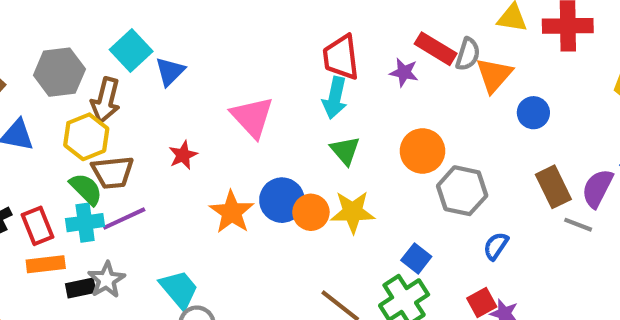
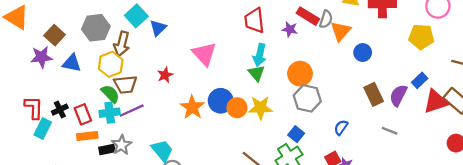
cyan arrow: (335, 98) -> (260, 55), moved
gray hexagon: (462, 191) -> (307, 98), moved
gray line: (578, 225) -> (390, 131), moved

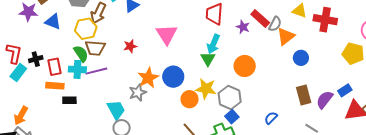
gray hexagon: (307, 98) -> (230, 98), moved
orange circle: (237, 108) -> (190, 99), moved
gray star: (122, 145) -> (138, 92), moved

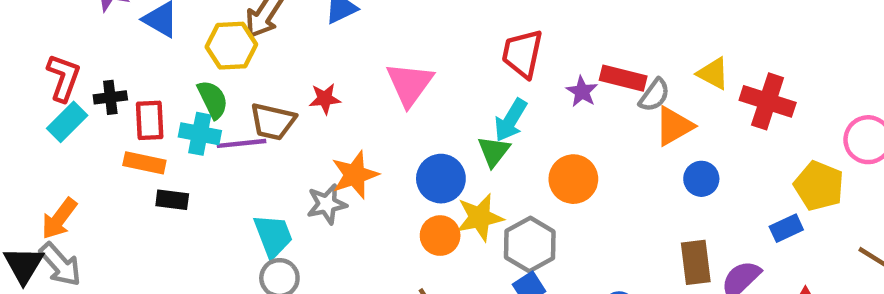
red rectangle: (260, 18) -> (623, 78), turned -36
brown trapezoid: (95, 48) -> (273, 122), moved
blue circle: (173, 77) -> (441, 179), moved
yellow star: (206, 89) -> (480, 217), turned -30
blue rectangle: (345, 90) -> (786, 228), moved

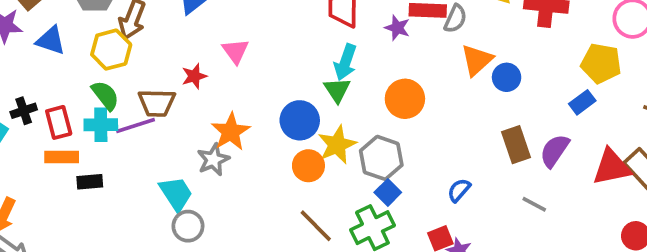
pink triangle: (410, 84) -> (235, 51), moved, size x0.7
orange triangle: (674, 126) -> (477, 60), moved

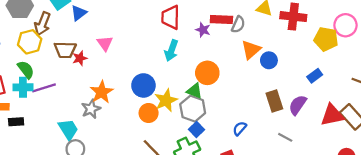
yellow pentagon: (601, 63) -> (326, 39), moved
green triangle: (337, 90) -> (194, 91), moved, turned -35
brown trapezoid: (157, 103) -> (65, 50), moved

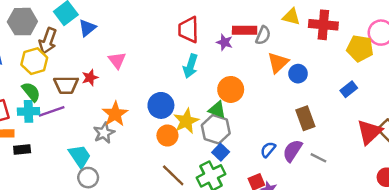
brown trapezoid: (65, 50) -> (66, 85), moved
purple semicircle: (298, 105) -> (292, 151), moved
red triangle: (332, 115) -> (369, 132), turned -30

